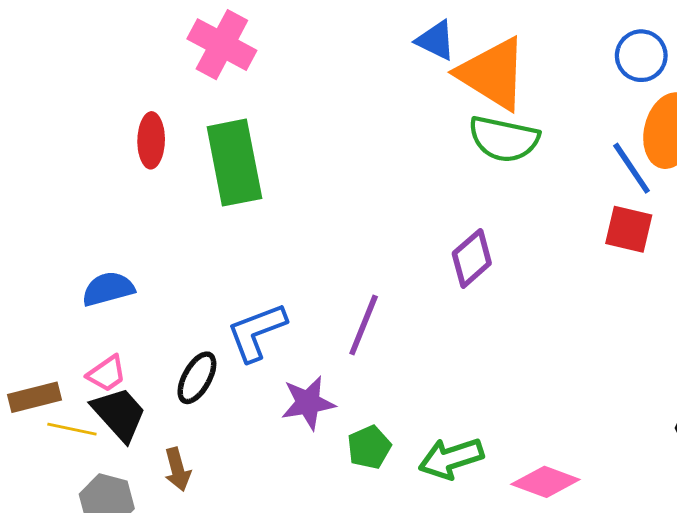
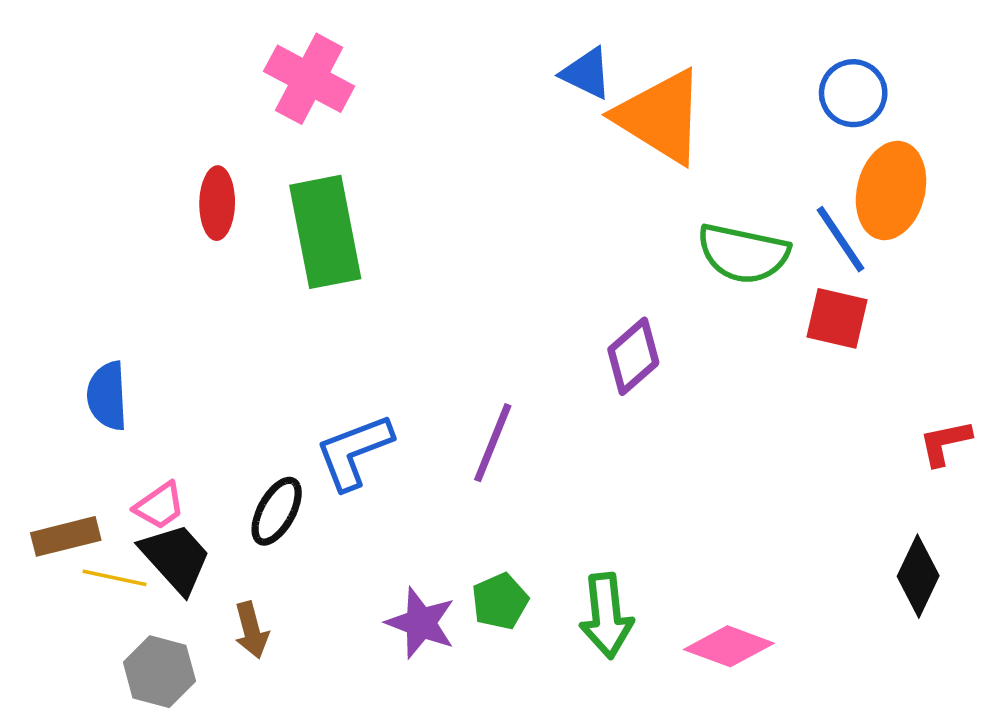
green semicircle: (504, 139) -> (743, 254), moved
blue semicircle: (108, 289) -> (107, 396), moved, turned -78
purple star: (308, 403) -> (421, 623), moved, turned 30
green arrow: (451, 458) -> (606, 616), turned -78

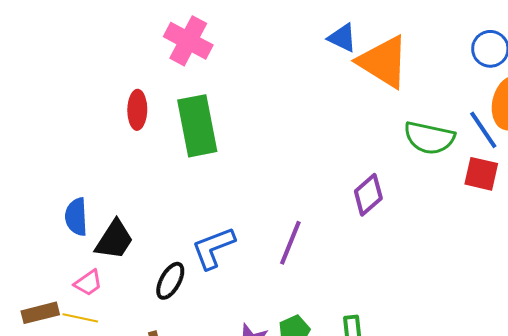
pink trapezoid: (159, 506) -> (88, 283), moved
brown rectangle: (66, 536) -> (40, 313), moved
black trapezoid: (176, 558) -> (114, 240), moved, turned 75

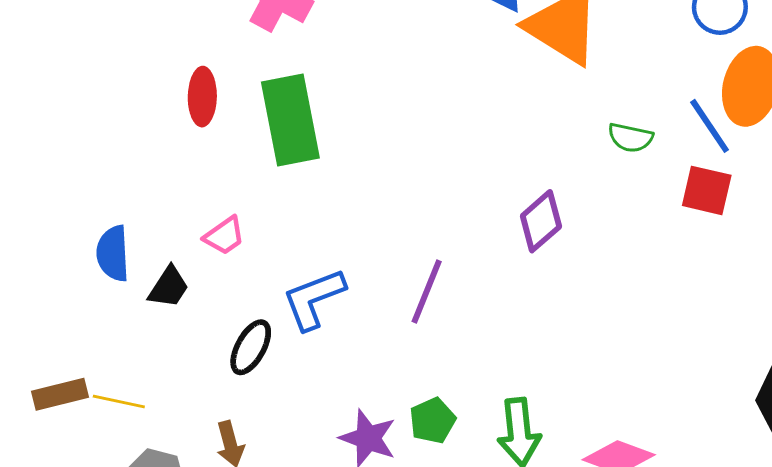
green semicircle: (429, 138) -> (630, 138), size x0.6
black trapezoid: (114, 240) -> (169, 287), size x0.7
pink trapezoid: (88, 283) -> (224, 236), moved

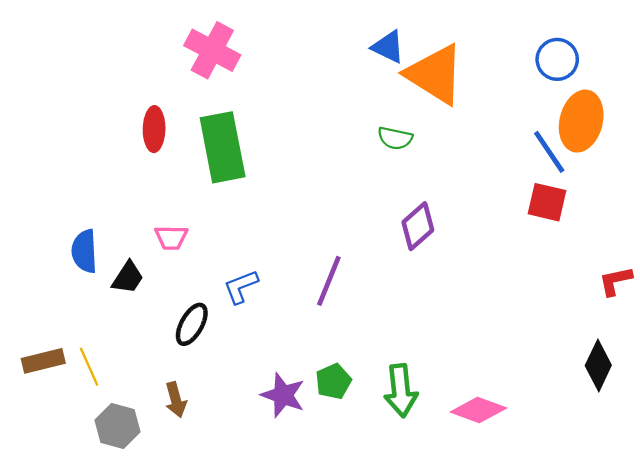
green semicircle: (630, 138) -> (395, 138), moved
pink trapezoid: (224, 236) -> (171, 238), turned 36
blue L-shape: (314, 299) -> (241, 287), size x0.7
yellow line: (119, 402) -> (89, 367), turned 54

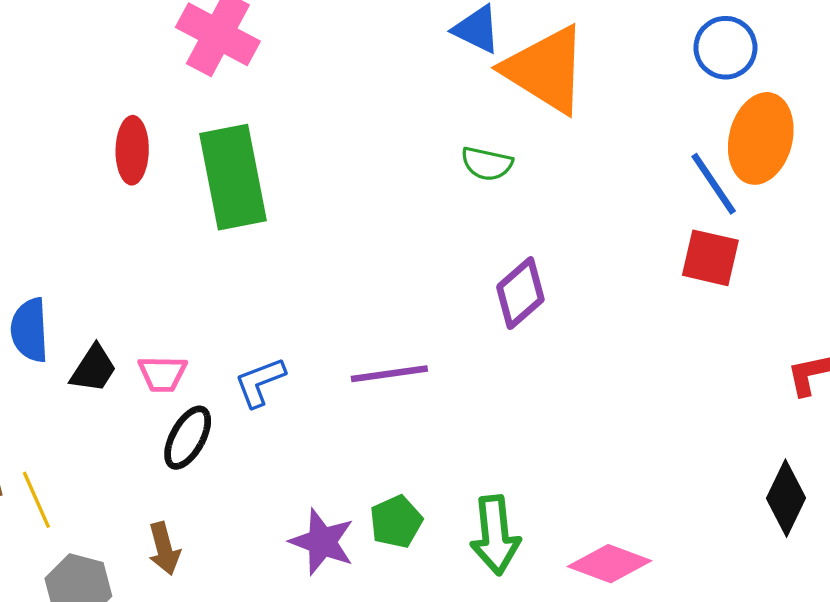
pink trapezoid: (171, 238) -> (162, 374), moved
purple line: (329, 281) -> (389, 374), turned 60

